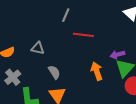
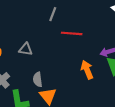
gray semicircle: (54, 72) -> (38, 79), moved, turned -152

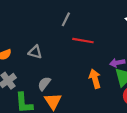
gray semicircle: (38, 79) -> (44, 84), turned 40

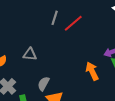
red line: (83, 41) -> (73, 23), moved, turned -42

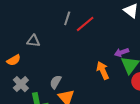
gray triangle: (30, 54) -> (33, 41), moved

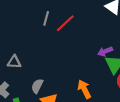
gray triangle: (33, 41) -> (14, 62), moved
orange arrow: (103, 70) -> (84, 89), moved

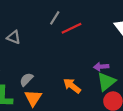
gray triangle: (14, 62) -> (14, 37), moved
orange arrow: (84, 89) -> (72, 86), moved, turned -42

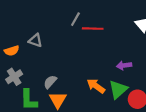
red line: (72, 28) -> (93, 29), turned 30
green triangle: (106, 82) -> (118, 90), moved

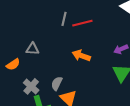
gray cross: (14, 77) -> (31, 86), moved
orange arrow: (96, 86) -> (81, 56), moved

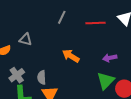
red line: (82, 23) -> (95, 23), moved
gray semicircle: (57, 83) -> (42, 77), turned -40

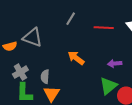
gray triangle: (26, 40) -> (33, 37), size x1.5

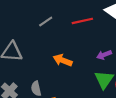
gray line: (71, 19) -> (46, 21), turned 40

